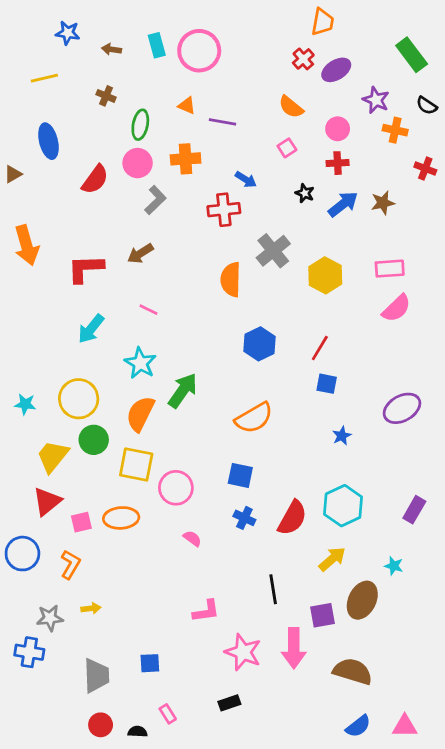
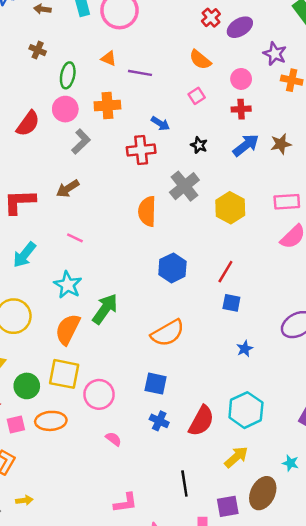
black star: (305, 193) -> (199, 145), moved
green circle: (94, 440) -> (27, 386), moved

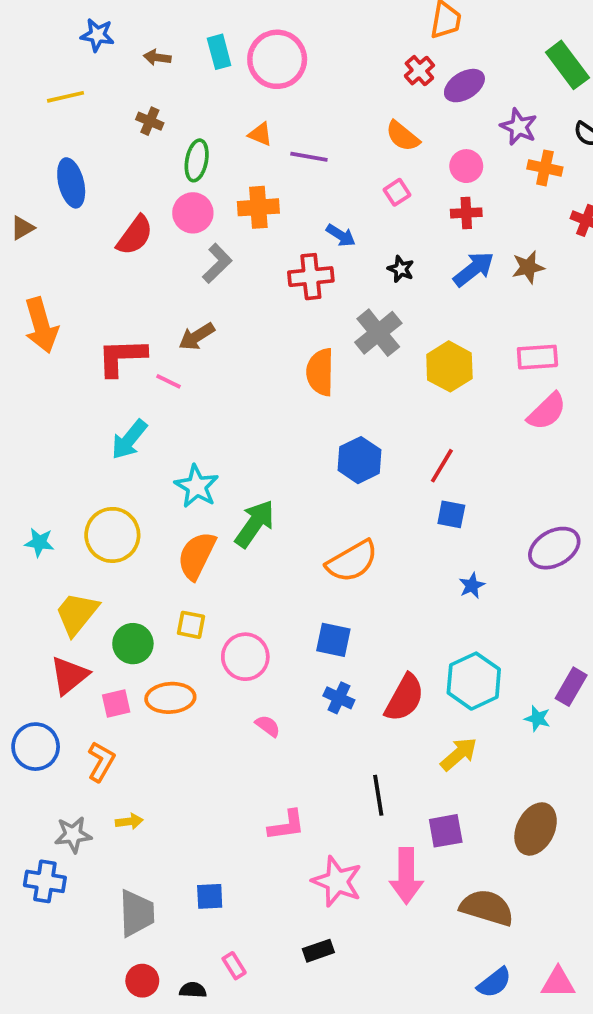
pink line: (75, 238) -> (169, 381), moved
yellow square: (64, 374) -> (191, 625), size x0.6
cyan star: (290, 463) -> (537, 718), moved
brown ellipse: (263, 493) -> (536, 829), moved

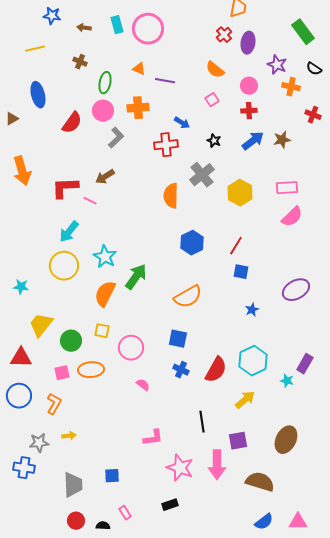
purple ellipse: (464, 86) -> (248, 43), turned -50
yellow circle: (112, 535) -> (64, 266), moved
red triangle: (69, 675) -> (21, 358), moved, turned 40

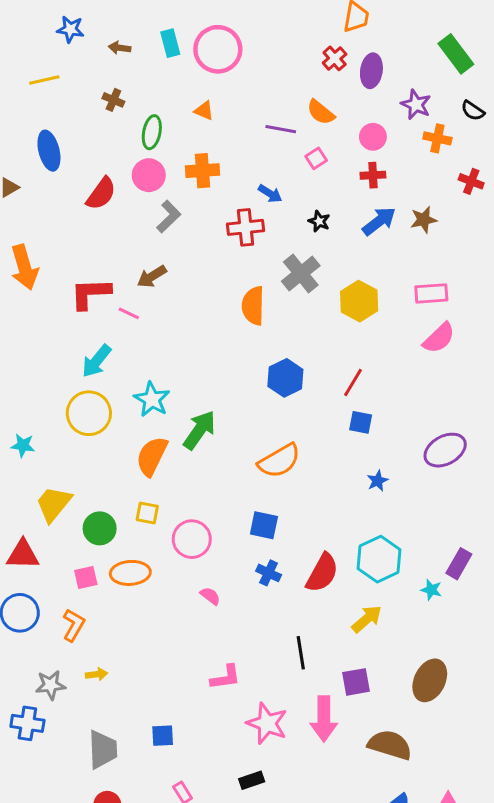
purple line: (165, 81) -> (281, 129), moved

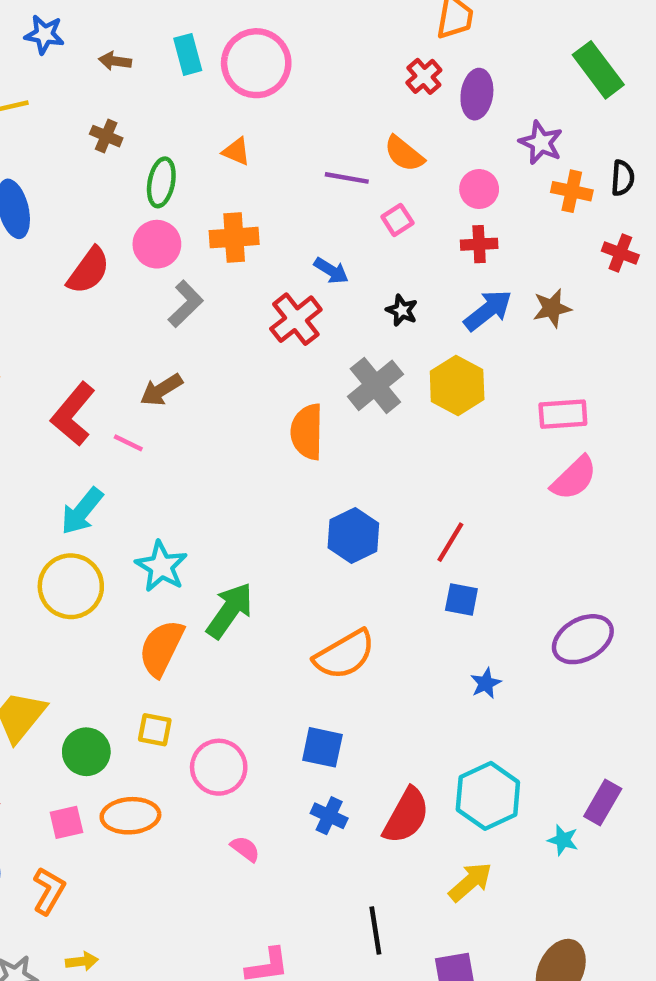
black semicircle: (473, 111) -> (623, 178), moved, turned -120
red cross: (245, 227) -> (296, 319), turned -32
red L-shape: (90, 293) -> (73, 414), turned -48
yellow hexagon: (359, 301) -> (457, 385), moved

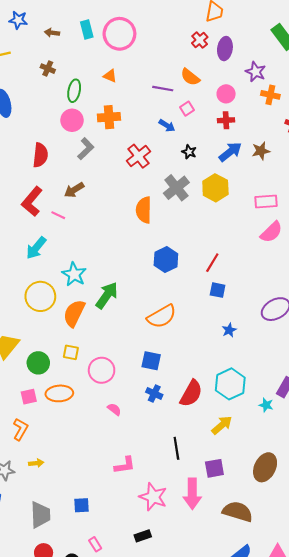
red semicircle: (88, 271) -> (40, 155), moved, turned -30
blue arrow: (331, 271) -> (167, 126), moved
yellow circle: (71, 586) -> (40, 296), moved

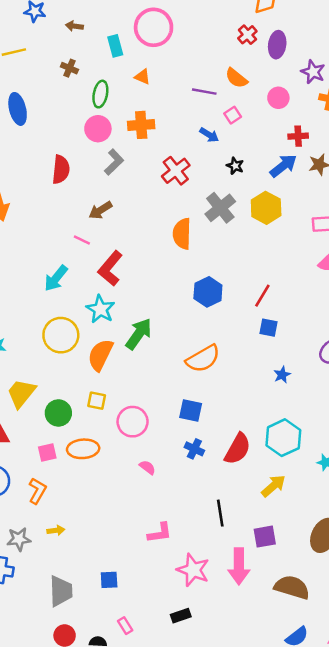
cyan rectangle: (87, 30) -> (115, 46), moved
red cross: (226, 120) -> (298, 136), moved
red L-shape: (32, 201) -> (110, 268), moved

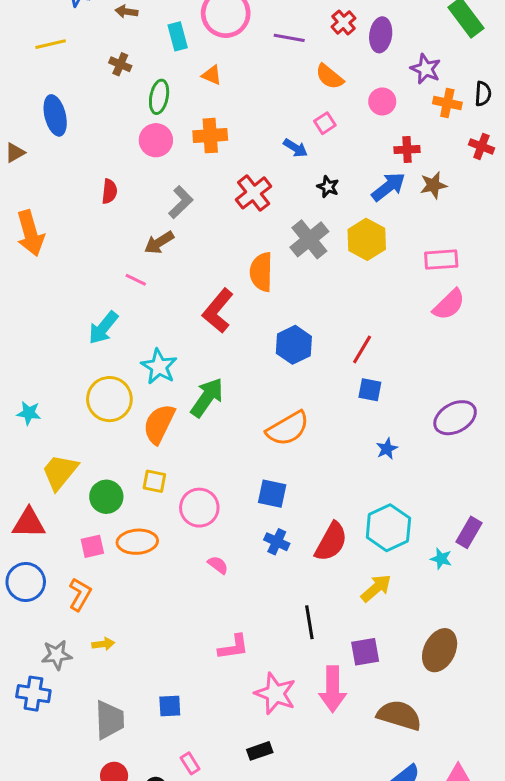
purple line: (204, 92) -> (289, 38), moved
gray L-shape: (114, 162) -> (181, 202), moved
red semicircle: (61, 169) -> (109, 191), size x0.7
red L-shape: (110, 268) -> (218, 311), moved

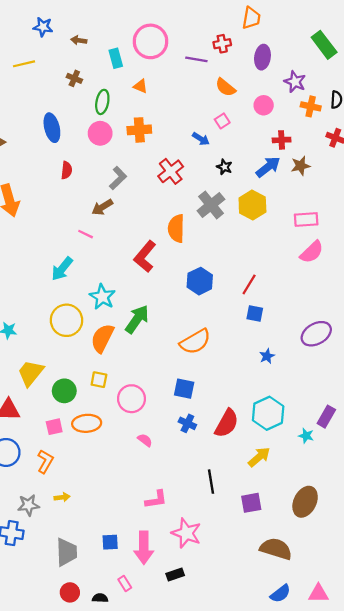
red cross: (343, 22) -> (222, 44), moved, turned 30
blue ellipse: (55, 115) -> (52, 128), moved
pink arrow: (333, 689) -> (144, 548), moved

